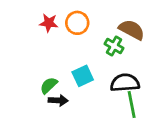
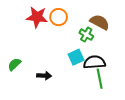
red star: (49, 23) -> (37, 17), size x1.5
cyan square: (83, 76) -> (76, 57), moved
green semicircle: (49, 85) -> (14, 64), moved

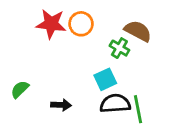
black semicircle: (94, 62) -> (115, 104), moved

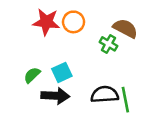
cyan square: (105, 79) -> (62, 72), moved
green semicircle: (20, 89) -> (32, 75), moved
black arrow: (61, 105) -> (55, 96), size x1.5

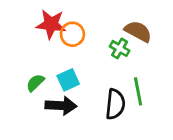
orange circle: (74, 22) -> (72, 34), moved
black semicircle: (105, 95) -> (115, 104), turned 100
green line: (125, 100) -> (138, 91), moved

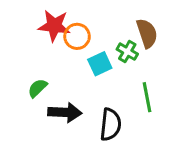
brown semicircle: (138, 31) -> (147, 33), turned 44
cyan square: (68, 80) -> (100, 64), moved
black semicircle: (115, 104) -> (110, 125), moved

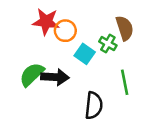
cyan square: (100, 64) -> (85, 54), turned -30
green semicircle: (37, 88) -> (32, 75), size x1.5
black arrow: (65, 112) -> (55, 77), moved

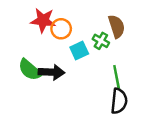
cyan square: (85, 54) -> (79, 50), turned 30
green semicircle: (32, 75) -> (30, 70), turned -95
black semicircle: (94, 105) -> (119, 101), moved

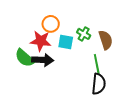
red star: (43, 20) -> (41, 41), moved
brown semicircle: (117, 26) -> (106, 40), moved
cyan square: (79, 50) -> (66, 42), turned 35

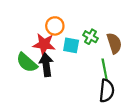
black arrow: (43, 60) -> (46, 65), turned -100

